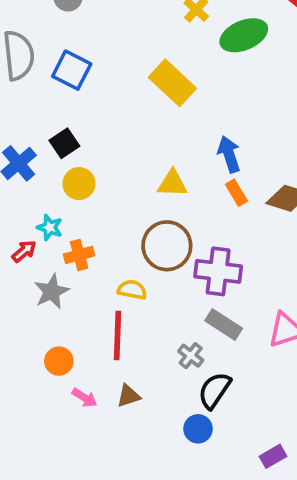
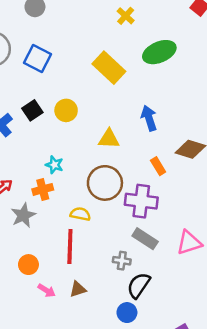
green ellipse: (244, 35) -> (159, 52), moved
yellow circle: (79, 184) -> (66, 110), moved
orange rectangle: (236, 193) -> (158, 166), moved
cyan star: (50, 227) -> (54, 165), moved
gray cross: (191, 356) -> (122, 261), turned -30

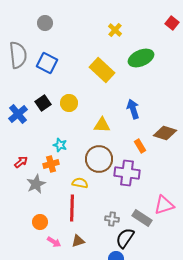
gray rectangle: (145, 239) -> (142, 218), moved

